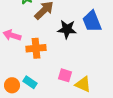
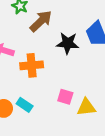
yellow triangle: (83, 84) -> (86, 107), turned -30

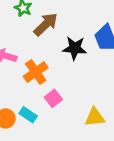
orange cross: (32, 65) -> (36, 72), turned -30
pink square: (65, 97) -> (53, 98), moved, turned 35

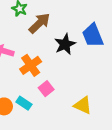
black star: (75, 48) -> (65, 44), turned -30
yellow triangle: (95, 117) -> (83, 105), turned 30

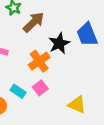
orange cross: (31, 65) -> (39, 61), moved
cyan rectangle: (24, 103) -> (18, 91), moved

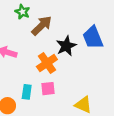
pink square: (40, 88) -> (48, 89), turned 32
cyan rectangle: (18, 91) -> (27, 92), turned 64

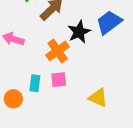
blue trapezoid: (93, 37) -> (109, 22), turned 75

